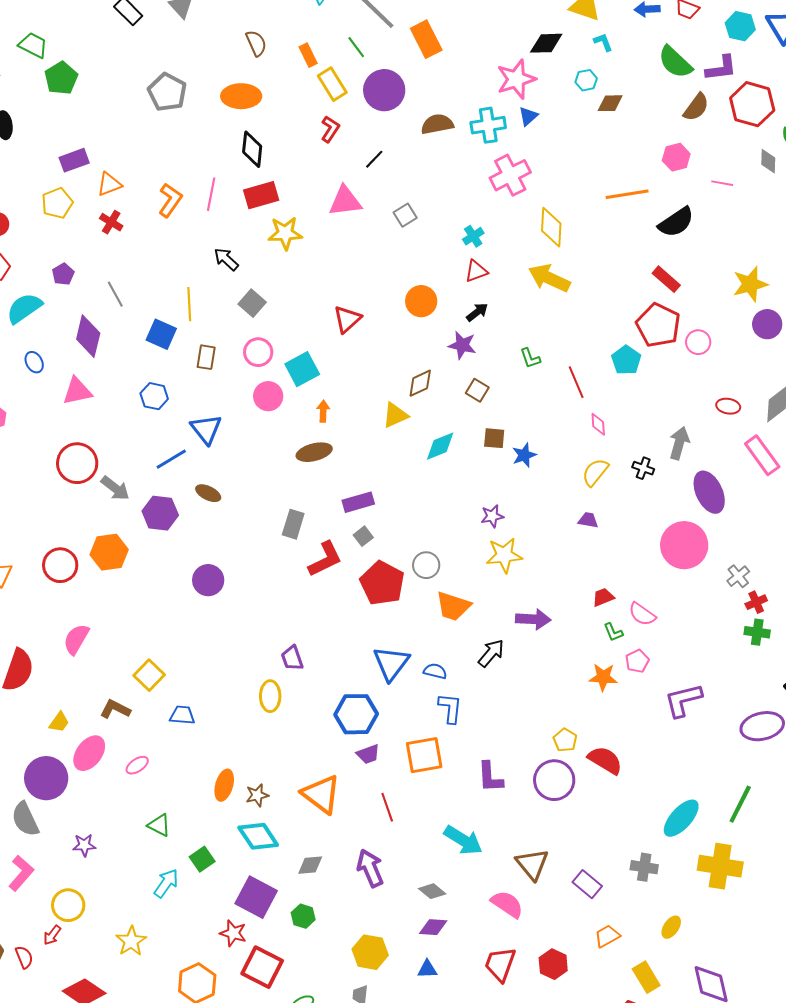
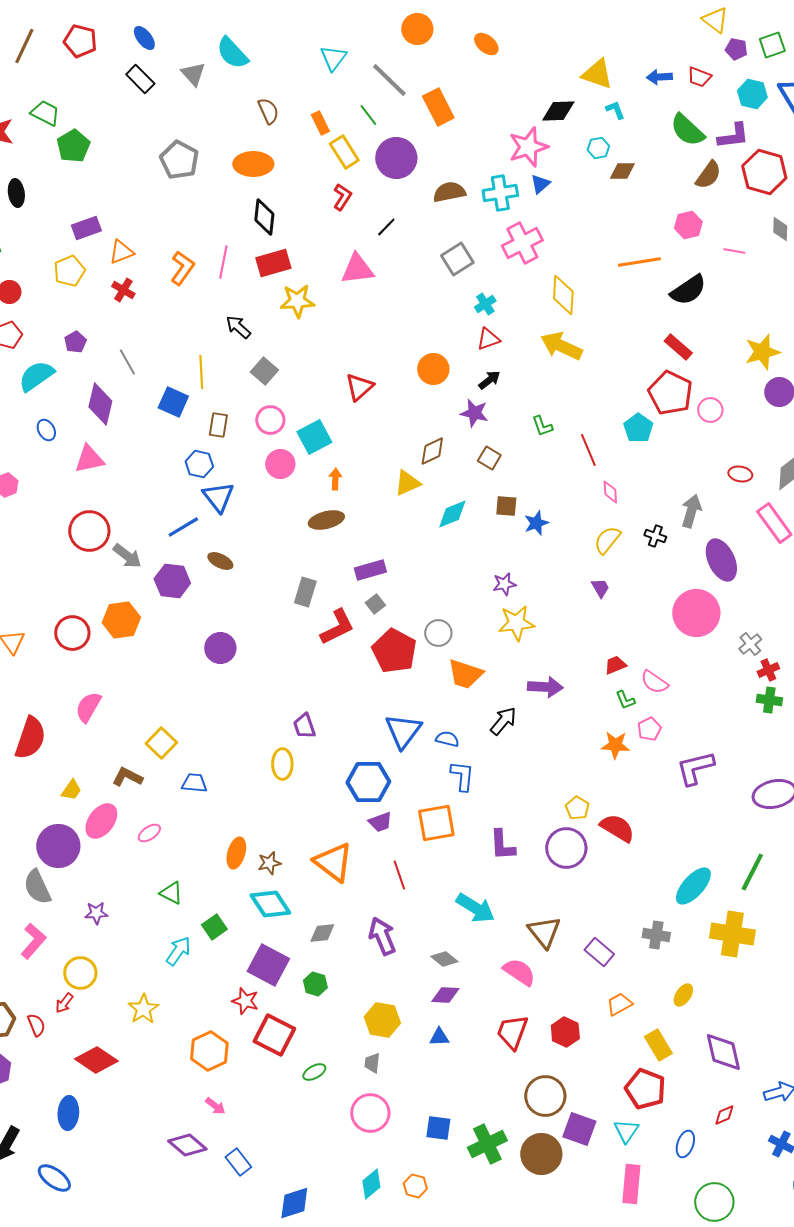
gray square: (405, 215) -> (457, 259), moved, size x1.4
blue hexagon: (154, 396) -> (199, 464), moved
purple trapezoid: (588, 520) -> (600, 588), turned 50

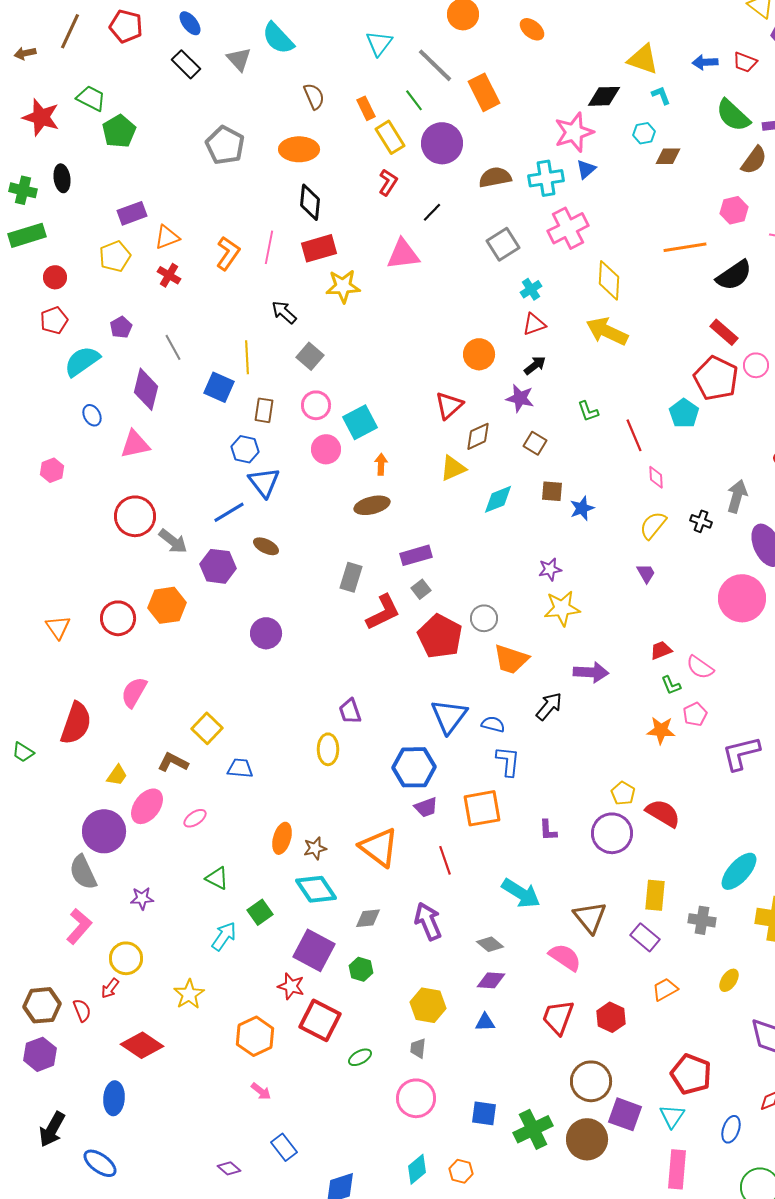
red triangle: (359, 387) -> (449, 405), moved
pink circle: (710, 410) -> (756, 365), moved
purple L-shape: (502, 845) -> (548, 830), size x0.7
yellow rectangle: (658, 1045) -> (655, 895), moved, turned 36
purple diamond: (187, 1145) -> (229, 1168), moved, size x0.6

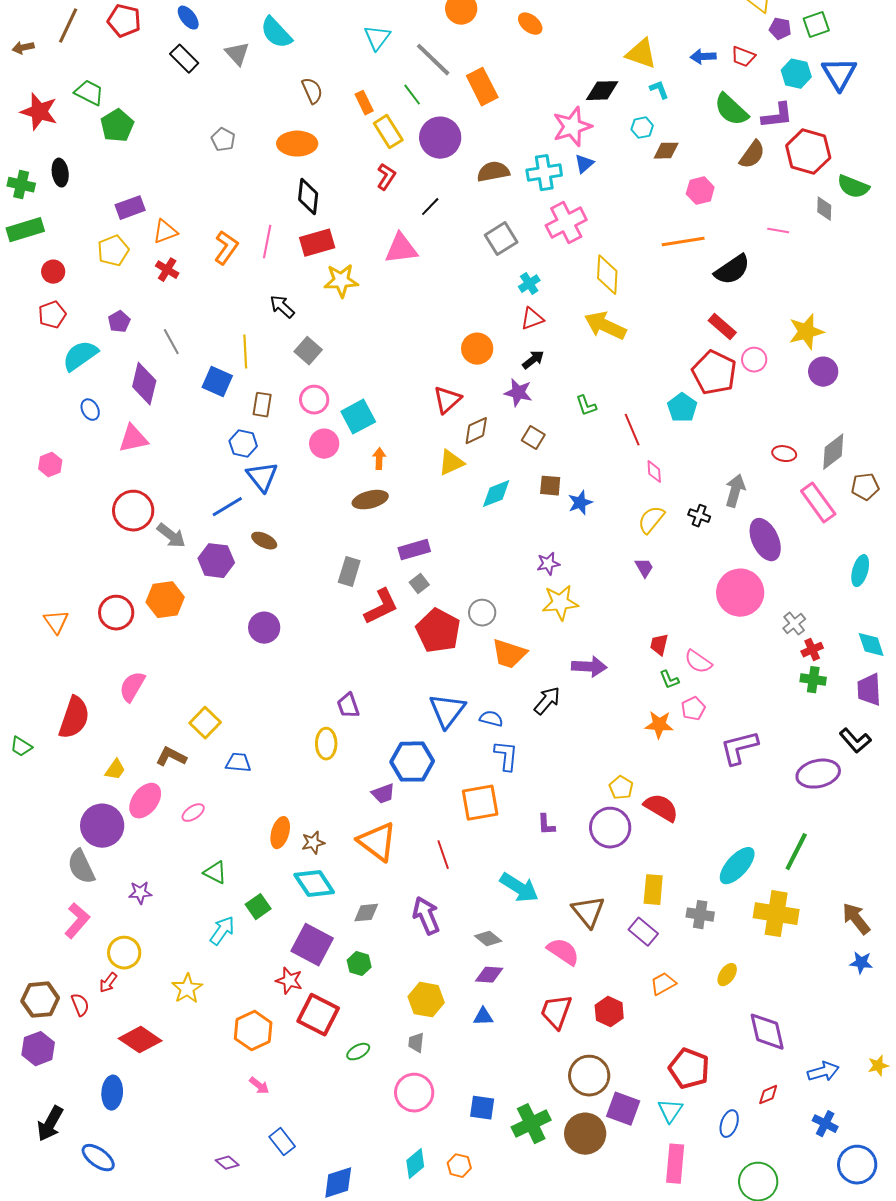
gray pentagon: (225, 145) -> (223, 140), size x0.6
pink hexagon: (734, 210) -> (700, 191), moved
red trapezoid: (661, 650) -> (659, 645), turned -55
purple trapezoid: (426, 807) -> (383, 794), moved

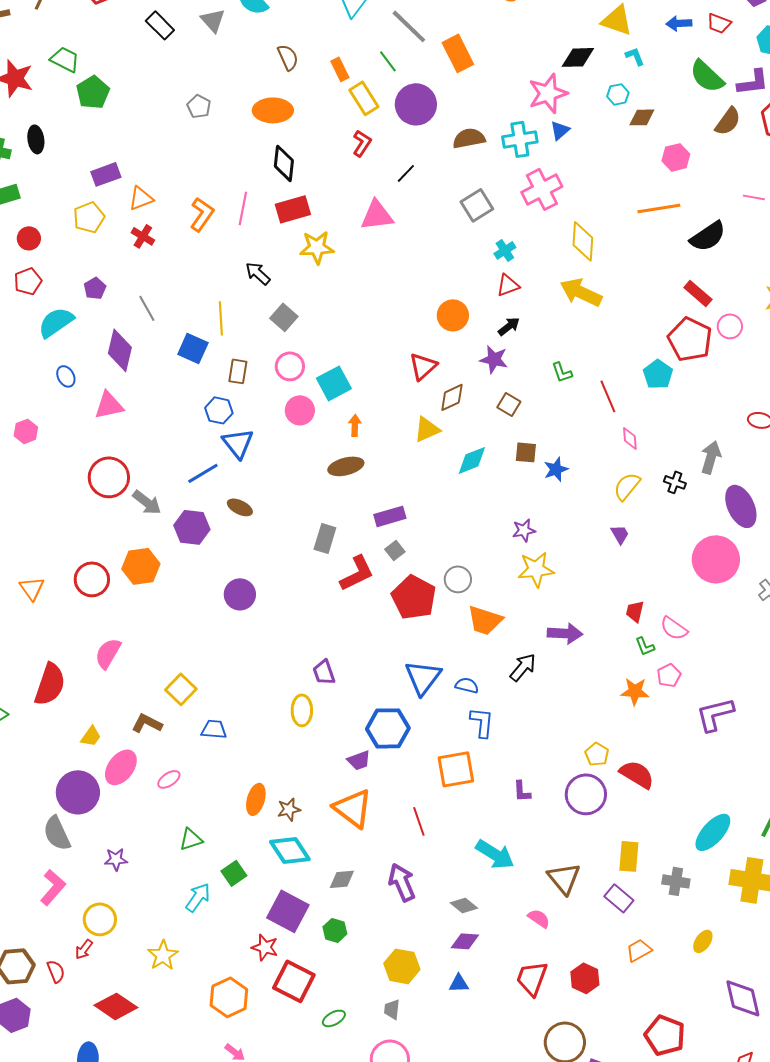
green triangle: (215, 873) -> (191, 839), turned -45
pink semicircle: (563, 952) -> (539, 918), size x0.7

